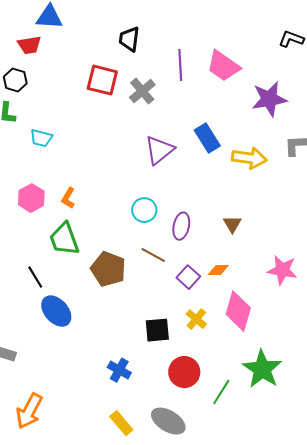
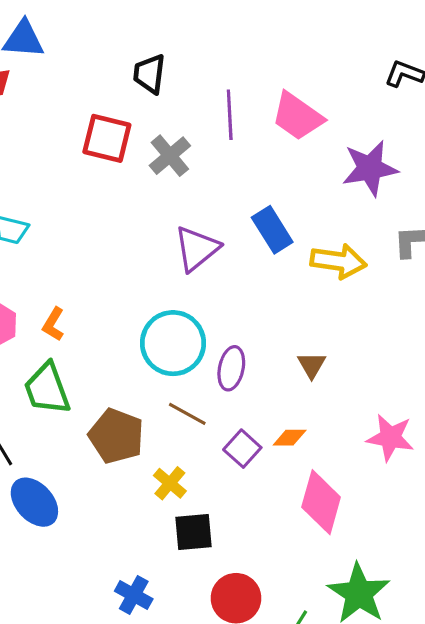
cyan circle: (144, 210) -> (173, 343), size x1.6
yellow cross: (196, 319) -> (170, 483), moved

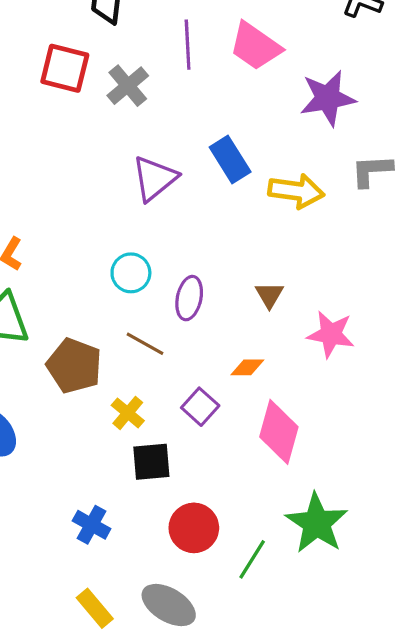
cyan circle: (173, 343) -> (131, 273), size x0.6
pink star: (390, 438) -> (331, 334), moved
purple square: (242, 449) -> (200, 407), moved

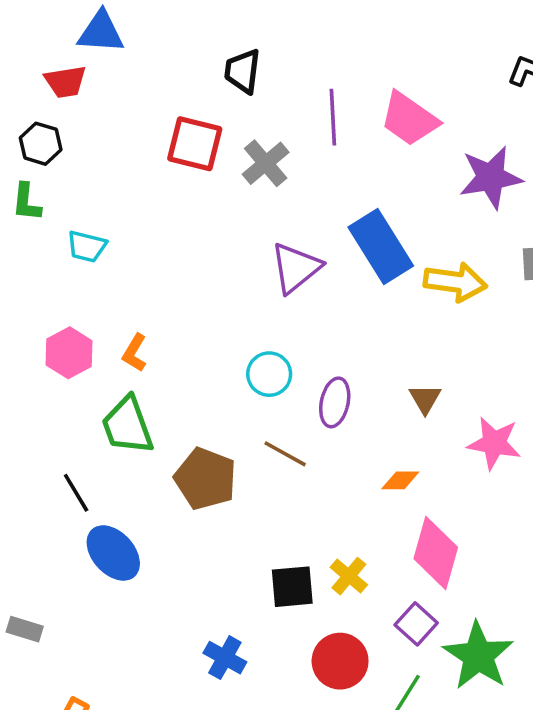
blue rectangle: (230, 160) -> (381, 247), size x1.4
purple square: (200, 407) -> (416, 624), moved
yellow cross: (128, 413) -> (349, 576), moved

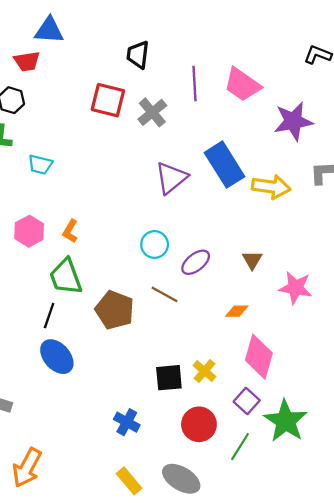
purple ellipse: (335, 402) -> (196, 262), turned 40
black line: (76, 493) -> (49, 316), moved, turned 50

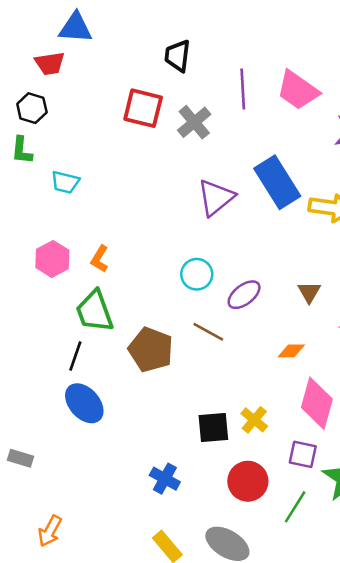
purple square: (247, 401) -> (303, 454), turned -30
orange arrow: (27, 468) -> (50, 531), size x0.7

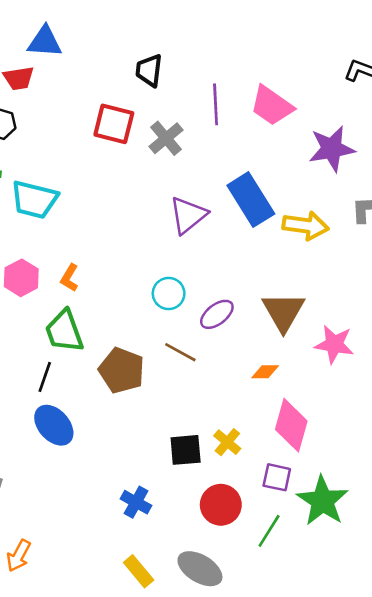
cyan trapezoid: (65, 182) -> (34, 200), size x1.6
brown triangle: (309, 292) -> (283, 312), size x1.8

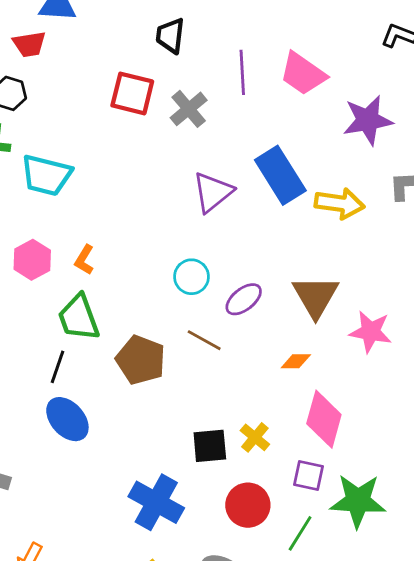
green star: (323, 501) -> (358, 501), turned -30
blue cross: (136, 502) -> (156, 502), size x1.6

